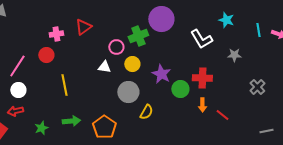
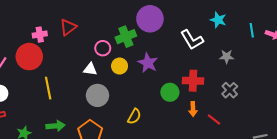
red circle: (46, 55) -> (29, 57), size x1.6
purple star: (161, 74) -> (148, 63), moved
gray cross: (257, 87) -> (230, 90), moved
gray circle: (128, 92) -> (97, 95), moved

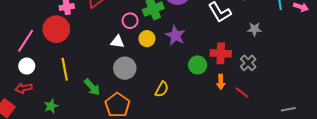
yellow line: (48, 88) -> (65, 69), moved
gray cross: (230, 90) -> (248, 63), moved
green arrow: (55, 126) -> (92, 87), moved, turned 54

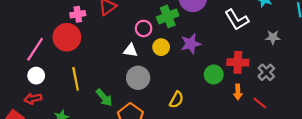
purple star: (175, 35) -> (191, 44), turned 30

